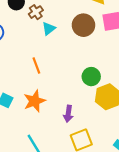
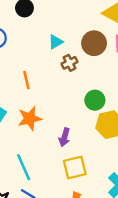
brown cross: (36, 12) -> (70, 63), moved
orange line: (36, 65) -> (26, 80), moved

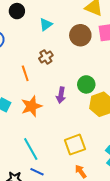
cyan triangle: (56, 42) -> (46, 24), moved
brown cross: (70, 63) -> (46, 57), moved
purple arrow: (64, 137) -> (61, 95), moved

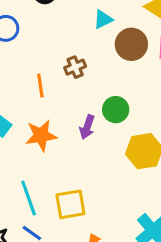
cyan triangle: (46, 24) -> (103, 19), moved
green circle: (86, 84) -> (116, 110), moved
yellow square: (75, 145) -> (70, 204), moved

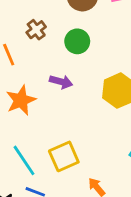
green circle: (116, 110) -> (77, 41), moved
purple arrow: (87, 127) -> (61, 82), turned -80

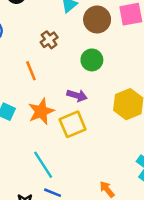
brown cross: (36, 30) -> (49, 40), moved
yellow square: (64, 156) -> (73, 124), moved

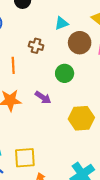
brown cross: (49, 40) -> (36, 46), turned 32
yellow square: (73, 124) -> (25, 158), moved

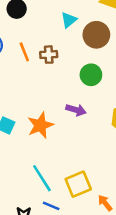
orange line: (13, 65) -> (24, 52), moved

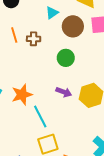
purple arrow: (76, 110) -> (64, 92), moved
cyan line: (42, 178) -> (40, 117), moved

